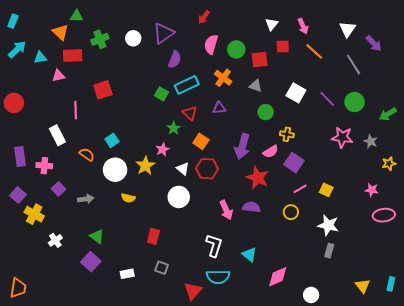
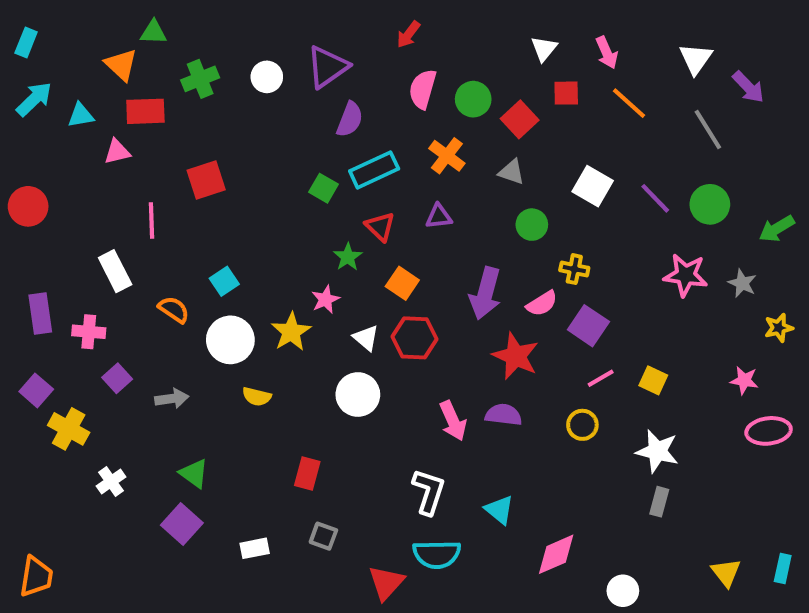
red square: (260, 60) -> (520, 119), turned -36

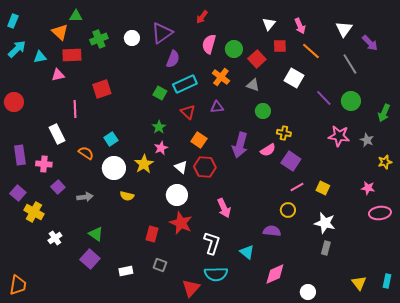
white square: (593, 186) -> (294, 78), moved
green arrow: (777, 229) -> (384, 113), turned -36
green star: (348, 257) -> (159, 127), moved
red star: (516, 356) -> (181, 223), moved
purple semicircle: (504, 415) -> (272, 231), moved

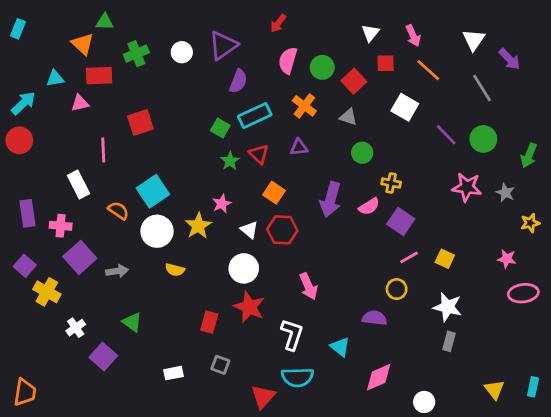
cyan arrow: (17, 49) -> (23, 103), moved
green star: (159, 127) -> (230, 161), moved
cyan square: (111, 139) -> (153, 191), size x1.6
purple square: (58, 187) -> (80, 257), size x1.6
purple square: (90, 259) -> (103, 357), moved

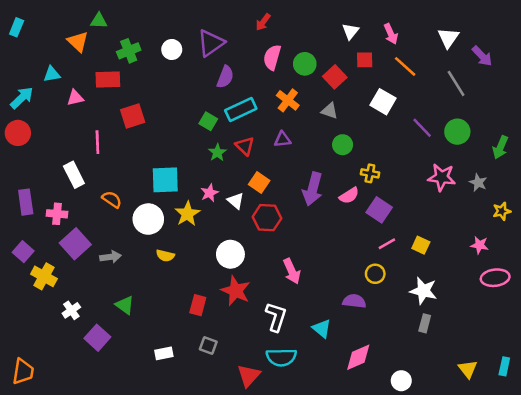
red rectangle: (99, 76) -> (108, 79), moved
cyan square: (153, 191) -> (165, 180), moved, turned 32
white triangle: (249, 230) -> (236, 201), moved

